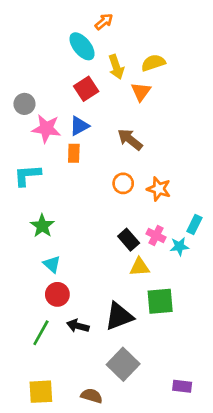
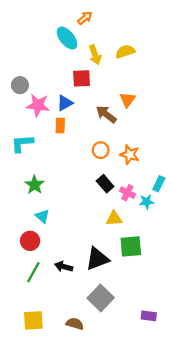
red square: (86, 89) -> (82, 78), moved, turned 30
orange triangle: (141, 92) -> (127, 100), moved
black rectangle: (129, 240) -> (105, 184), moved
red circle: (57, 294) -> (30, 241), moved

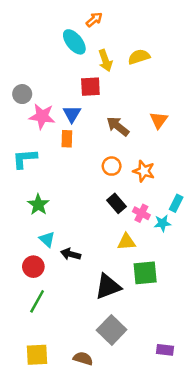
orange triangle: (127, 100) -> (159, 120), moved
blue triangle: (65, 103) -> (72, 114), turned -30
black arrow: (64, 267) -> (71, 254), moved

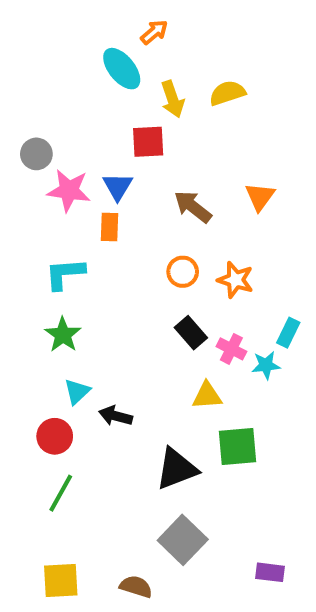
cyan L-shape: (25, 159) -> (65, 274), moved
cyan triangle: (47, 239) -> (77, 392), turned 35

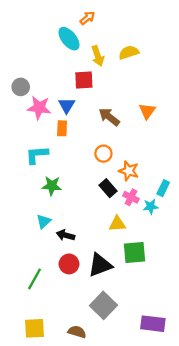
orange star: (235, 280) -> (129, 171), moved
green star: (63, 335) -> (52, 186), moved, turned -30
red circle: (55, 436) -> (69, 264), moved
purple rectangle: (270, 572) -> (153, 324), size x1.5

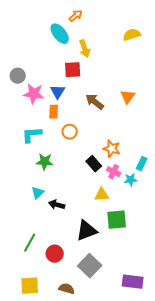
yellow semicircle: (129, 52) -> (132, 35), moved
orange circle: (103, 154) -> (70, 132), moved
red circle: (69, 264) -> (55, 254), moved

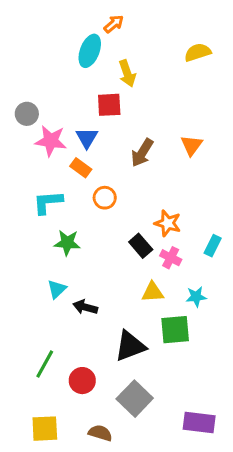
cyan ellipse: (60, 34) -> (90, 51), turned 60
brown arrow: (95, 102) -> (142, 153), turned -96
orange rectangle: (54, 112) -> (81, 168), turned -56
cyan star: (131, 180) -> (196, 297), moved

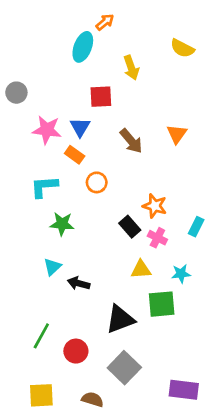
yellow semicircle: (198, 52) -> (182, 48), turned -135
yellow arrow: (127, 73) -> (131, 68), moved
gray circle: (27, 114) -> (16, 93), moved
brown arrow: (142, 153) -> (131, 141), turned -72

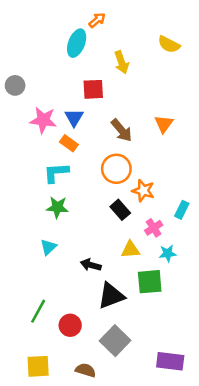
orange circle: (97, 182) -> (116, 169), moved, size x1.5
cyan L-shape: (44, 187) -> (56, 173), moved
pink cross: (157, 238) -> (154, 228), moved, turned 30
black arrow: (79, 283) -> (91, 265), moved

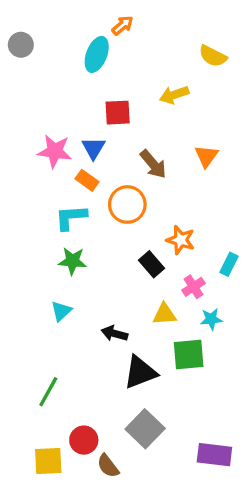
yellow arrow: (121, 62) -> (174, 95), moved, turned 90
gray circle: (15, 85) -> (21, 45), moved
orange circle: (116, 169) -> (127, 204), moved
red circle: (70, 325) -> (84, 440), moved
brown semicircle: (86, 370) -> (108, 466), turned -144

